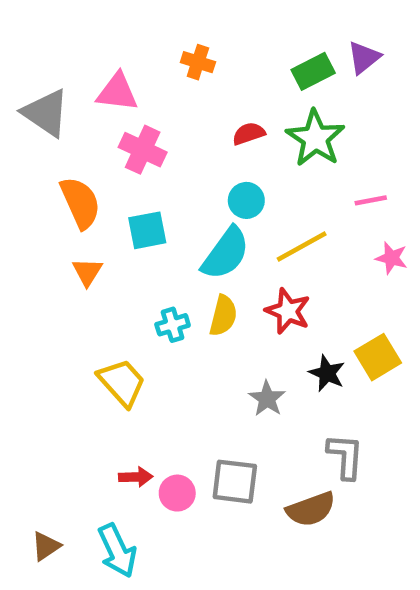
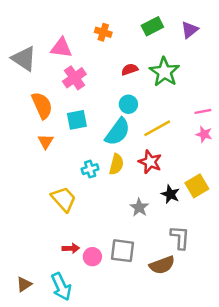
green rectangle: (313, 71) -> (152, 26), moved
pink cross: (143, 150) -> (74, 78), turned 30
pink line: (371, 200) -> (203, 111), moved

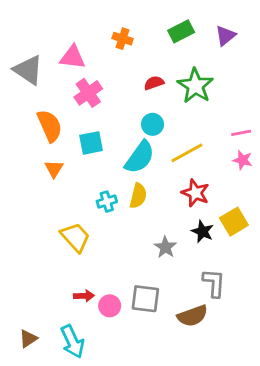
red star: (150, 162) -> (195, 193), moved

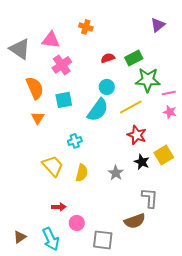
green rectangle: (181, 31) -> (134, 58), moved
green star: (195, 86) -> (148, 80), moved, turned -30
yellow semicircle: (138, 196) -> (82, 173), moved
gray square: (145, 299) -> (103, 240), moved
pink circle: (110, 306) -> (77, 223), moved

